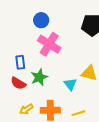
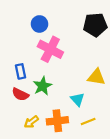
cyan triangle: (70, 84) -> (77, 99), moved

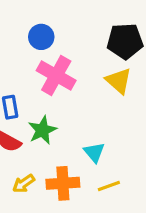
yellow triangle: (96, 77) -> (119, 81), moved, turned 30

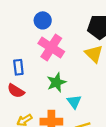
green star: (42, 130) -> (56, 82), moved

